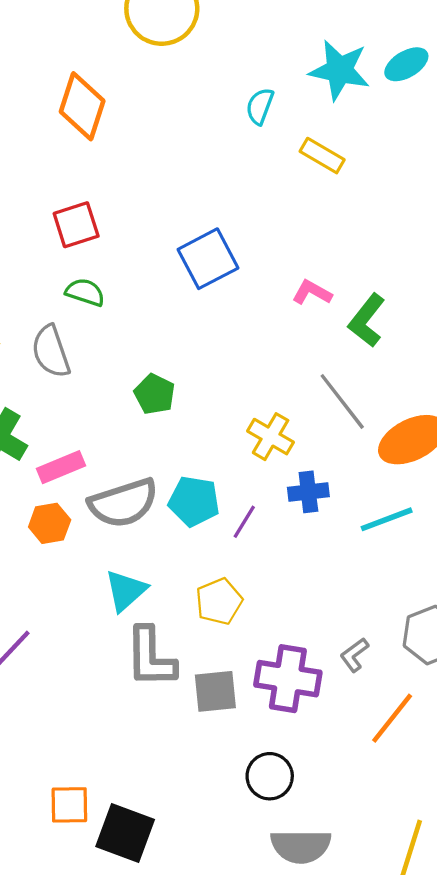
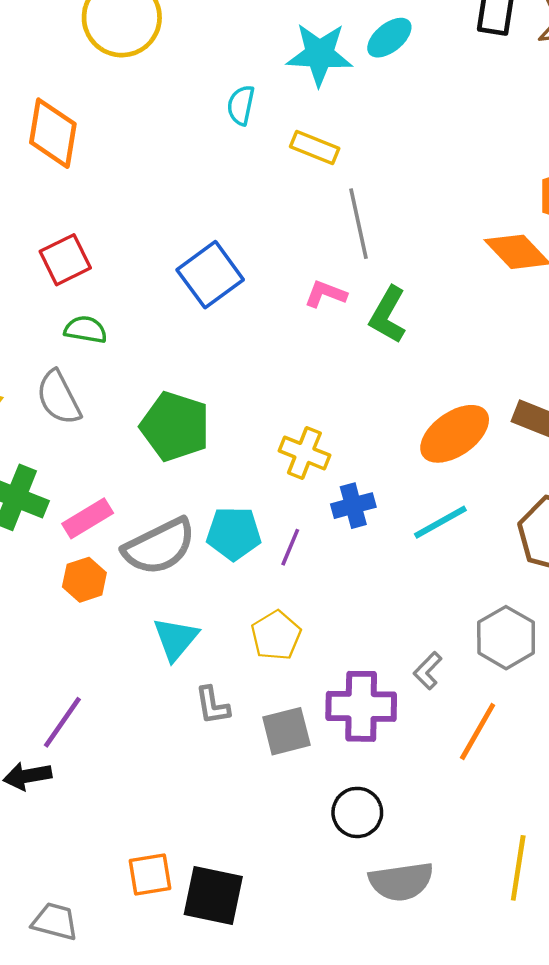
green pentagon: (155, 394) -> (175, 426), size x1.6
gray line: (342, 401) -> (358, 224), moved, turned 34
gray L-shape: (151, 657) -> (212, 705), size x0.6

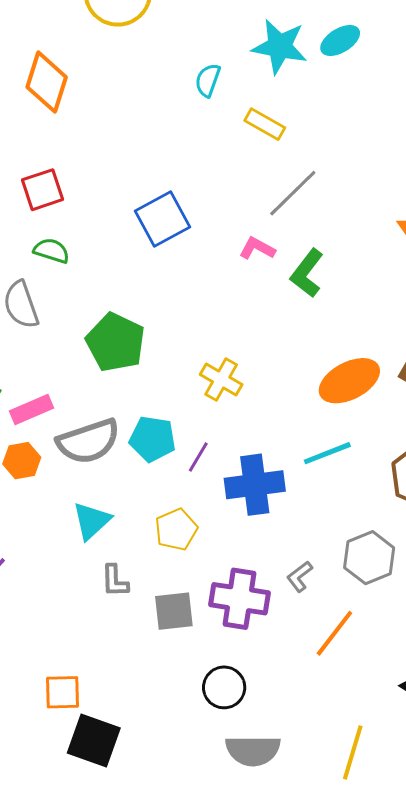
gray line: (358, 224) -> (293, 193), turned 50
blue cross: (353, 506) -> (255, 485), moved, size x1.6
orange square: (150, 874) -> (63, 692), moved

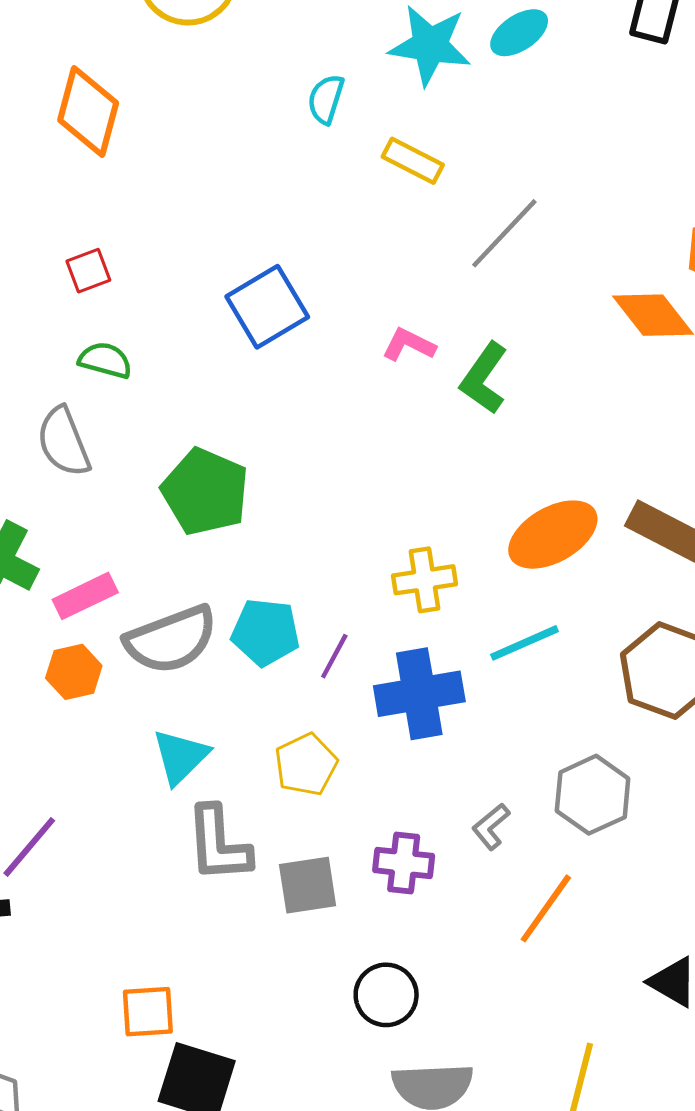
red square: (42, 190) -> (88, 271), size x0.7
gray line: (293, 193) -> (504, 233), moved
yellow cross: (221, 380) -> (424, 580), moved, turned -36
gray L-shape: (115, 581) -> (218, 844), size x1.6
purple cross: (240, 599) -> (404, 863), size x0.7

